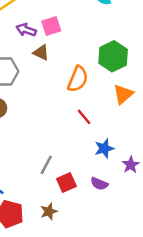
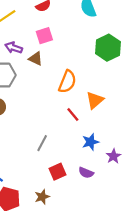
purple arrow: (26, 30) -> (14, 48), moved
green hexagon: (113, 56) -> (108, 48), moved
orange triangle: (123, 94) -> (95, 100), moved
gray line: (46, 165) -> (42, 143), moved

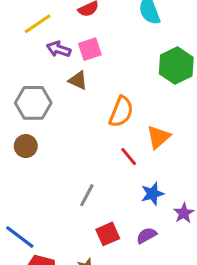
purple arrow: (14, 48) -> (59, 49), moved
purple semicircle: (86, 173) -> (146, 235), turned 128

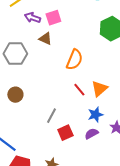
orange triangle: (158, 137) -> (99, 89), moved
brown circle: (26, 146) -> (15, 95), moved
red square: (108, 234) -> (65, 133), moved
purple semicircle: (146, 235) -> (91, 134), moved

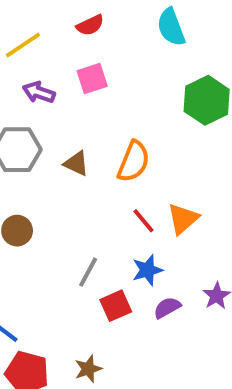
purple arrow: (32, 18) -> (39, 92), moved
brown triangle: (45, 39) -> (76, 163), moved
blue star: (95, 115) -> (147, 270), moved

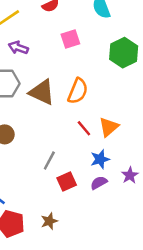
pink square: (92, 79) -> (70, 39), moved
brown triangle: (76, 163) -> (42, 92), size x1.6
blue star: (147, 270) -> (100, 159), moved

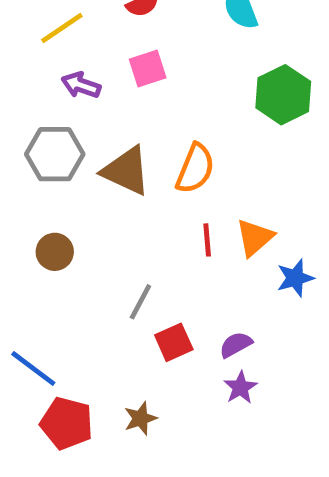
pink square: (70, 39) -> (148, 68), moved
red line: (84, 128) -> (207, 240), turned 35
blue star: (100, 159) -> (295, 278), moved
purple star: (130, 175) -> (240, 388), moved

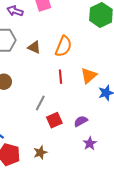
brown triangle: (126, 171) -> (34, 47), size x0.6
red line: (207, 240) -> (60, 77), moved
purple star: (240, 388) -> (90, 143), moved

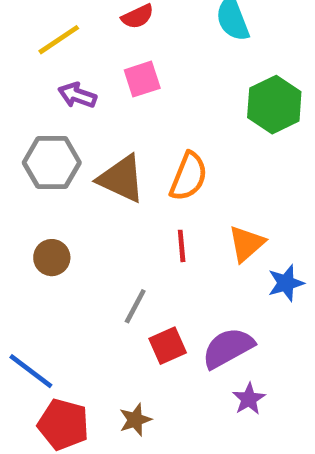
brown triangle: (34, 47) -> (121, 179), size x1.6
purple semicircle: (81, 121) -> (228, 348), size x1.6

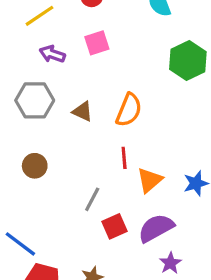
brown triangle: (121, 179) -> (83, 112), size x0.6
orange triangle: (246, 244) -> (150, 180), moved

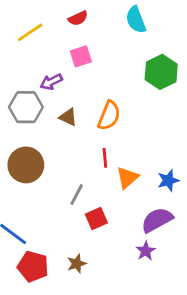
purple arrow: (52, 54) -> (51, 82), moved, turned -45
brown circle: (35, 166) -> (26, 165), size x1.6
purple semicircle: (156, 228) -> (157, 220), moved

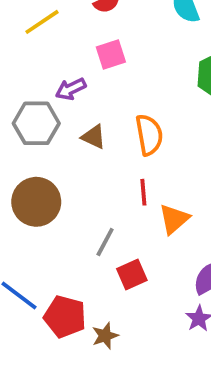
orange semicircle: (109, 116) -> (149, 135), turned -32
red pentagon: (33, 266) -> (65, 317), moved

